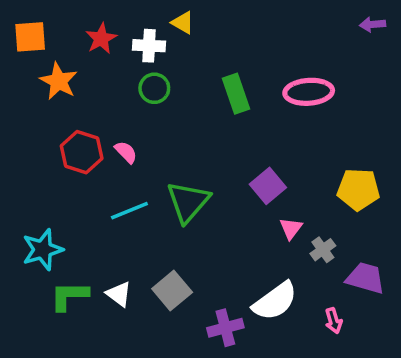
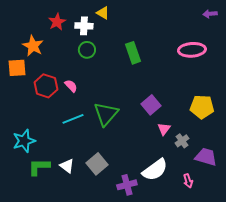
orange square: (30, 37) -> (17, 68), moved
pink ellipse: (309, 92) -> (192, 50), moved

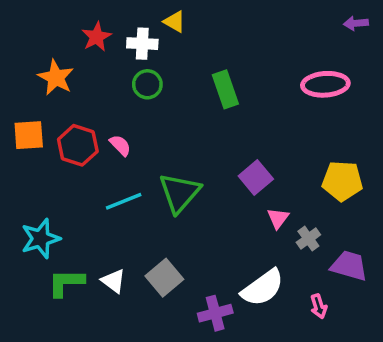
orange square: (17, 68) -> (29, 135), moved

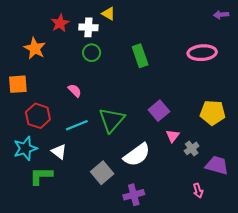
red hexagon: (78, 145) -> (38, 116), moved
white triangle: (113, 281) -> (59, 152), moved
white semicircle: (263, 288) -> (137, 155), moved

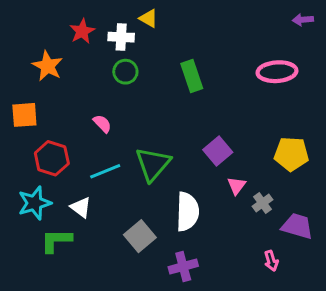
white semicircle: (137, 155) -> (187, 212), turned -52

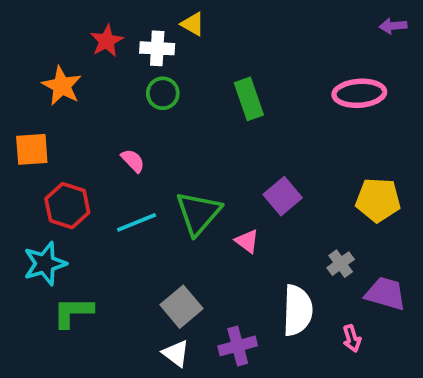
pink triangle: (237, 186) -> (247, 241), moved, turned -30
white triangle: (81, 207) -> (176, 353), moved
white semicircle: (187, 212) -> (298, 310), moved

